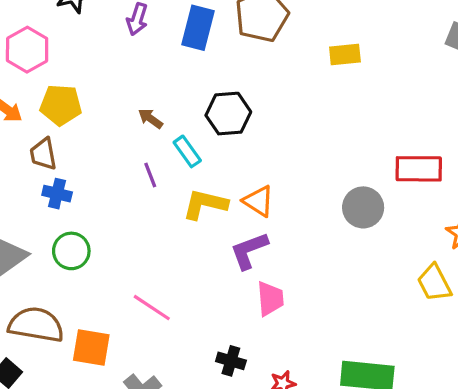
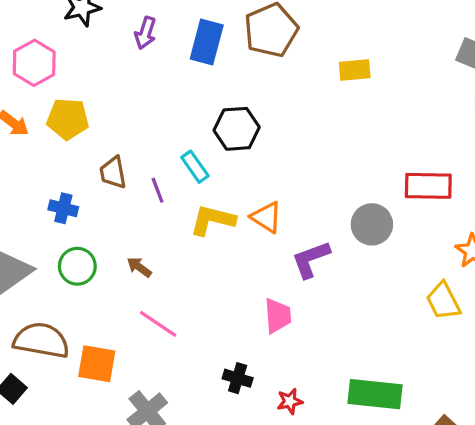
brown arrow: (150, 119) -> (139, 267), moved
brown trapezoid: (43, 154) -> (113, 173), moved
purple L-shape: (249, 251) -> (311, 259), moved

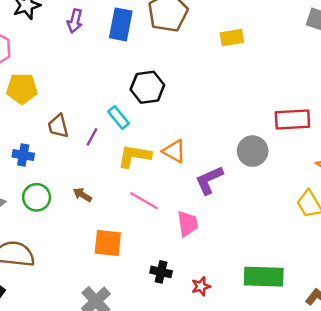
purple line: (157, 190) -> (92, 137), turned 54
pink line: (158, 324) -> (144, 201), moved
orange square: (97, 364) -> (108, 243), moved

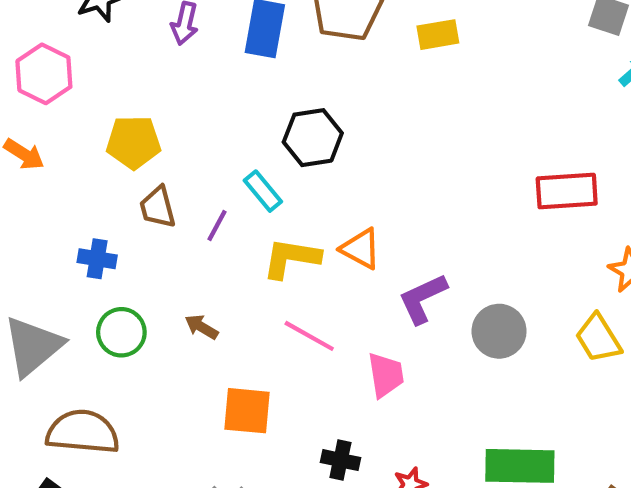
yellow rectangle: (232, 38) -> (438, 35), moved
yellow pentagon: (22, 89) -> (134, 142), moved
gray circle: (253, 151) -> (499, 331), moved

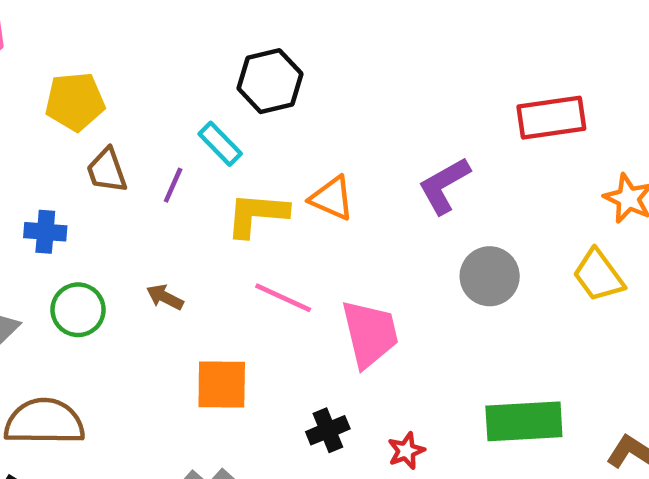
purple L-shape: (423, 299) -> (444, 185), moved
pink trapezoid: (386, 375) -> (370, 334), size x1.4
black cross: (340, 460) -> (328, 430), turned -30

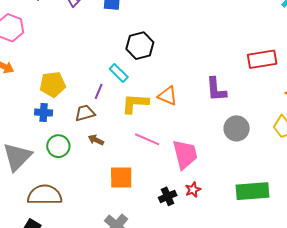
yellow pentagon: (75, 102) -> (53, 84), moved
brown trapezoid: (107, 170) -> (85, 113), moved, turned 95
purple L-shape: (444, 185) -> (216, 89), turned -64
red star: (406, 451) -> (193, 190), moved

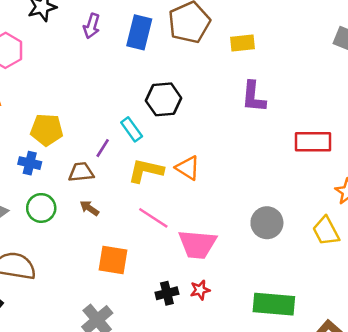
purple L-shape: (216, 89) -> (254, 97), moved
pink trapezoid: (185, 154) -> (197, 244), turned 100

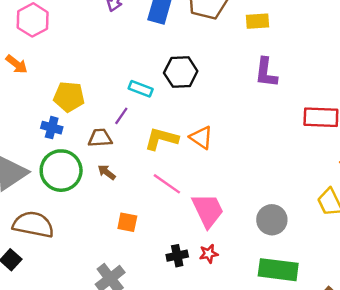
cyan rectangle: (132, 129) -> (141, 89), moved, turned -35
green circle: (41, 208) -> (61, 171), size x1.5
gray circle: (267, 223) -> (272, 220), moved
pink trapezoid: (197, 244) -> (208, 210), turned -123
orange square: (113, 260) -> (127, 222), size x0.7

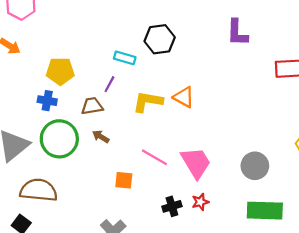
pink line: (167, 184) -> (154, 157), moved

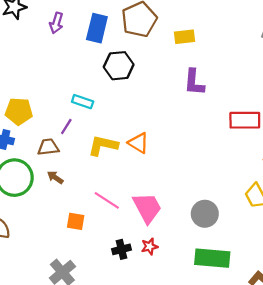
black hexagon: (160, 39) -> (119, 66), moved

